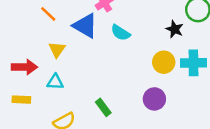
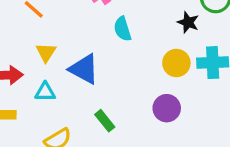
blue triangle: (85, 26) -> (84, 69), moved
cyan semicircle: (121, 33) -> (122, 29), turned 42

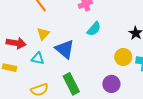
cyan semicircle: (122, 29) -> (94, 29), turned -133
green rectangle: (105, 121) -> (71, 84), size x1.5

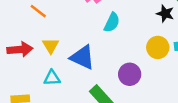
red arrow: (16, 43) -> (20, 49), moved
purple circle: (111, 84) -> (130, 74), moved

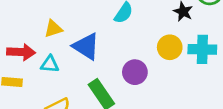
yellow triangle: (51, 46) -> (53, 29), turned 36
red arrow: (20, 49) -> (21, 52), moved

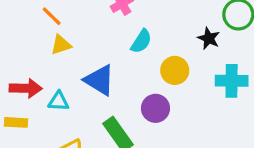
yellow triangle: (53, 29) -> (61, 45), moved
yellow circle: (170, 47) -> (175, 70), moved

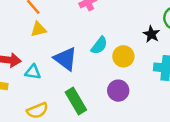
cyan semicircle: (141, 41) -> (99, 45), moved
purple circle: (155, 108) -> (118, 91), moved

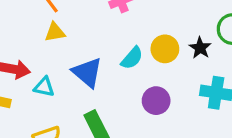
yellow circle: (123, 56) -> (165, 49), moved
purple circle: (118, 91) -> (156, 101), moved

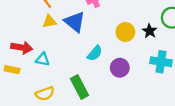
cyan semicircle: (132, 58) -> (95, 53), moved
blue triangle: (87, 72) -> (75, 22), moved

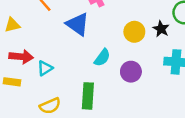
yellow triangle: (49, 22) -> (12, 25), moved
cyan triangle: (43, 59) -> (45, 68), turned -40
green rectangle: (80, 87) -> (88, 96), turned 35

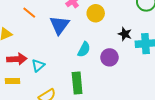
blue triangle: (78, 24) -> (59, 25), turned 40
black star: (161, 29) -> (125, 34), moved
yellow circle: (134, 32) -> (96, 13), moved

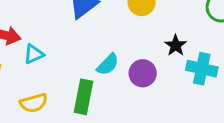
cyan semicircle: (84, 49) -> (108, 64), moved

